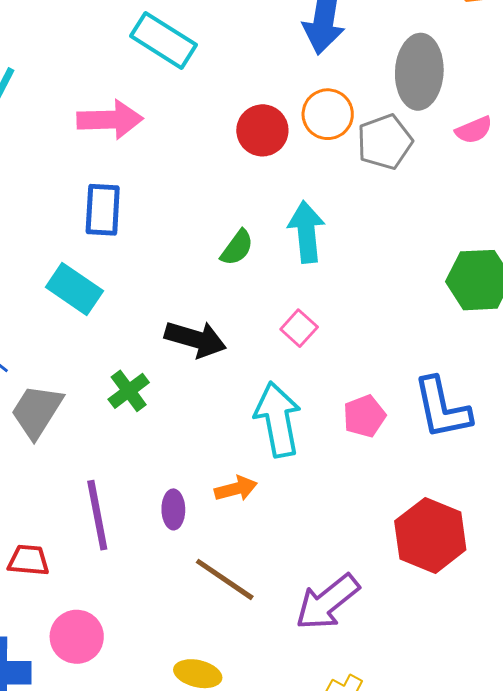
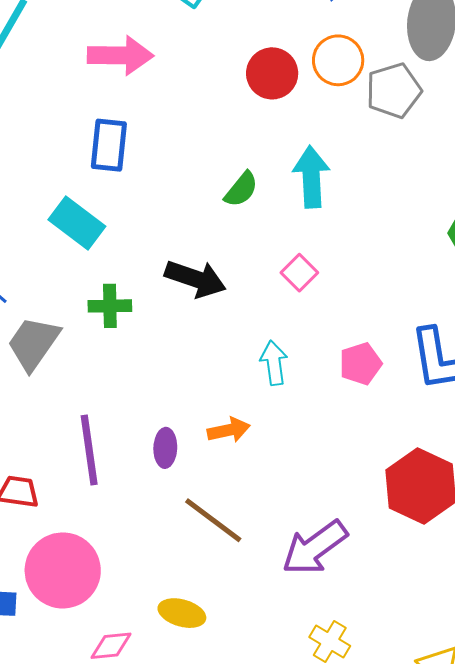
green cross: (129, 391) -> (110, 306), moved, turned 33
cyan arrow: (278, 419) -> (274, 363), size x0.6
pink circle: (77, 637) -> (63, 570), size x1.4

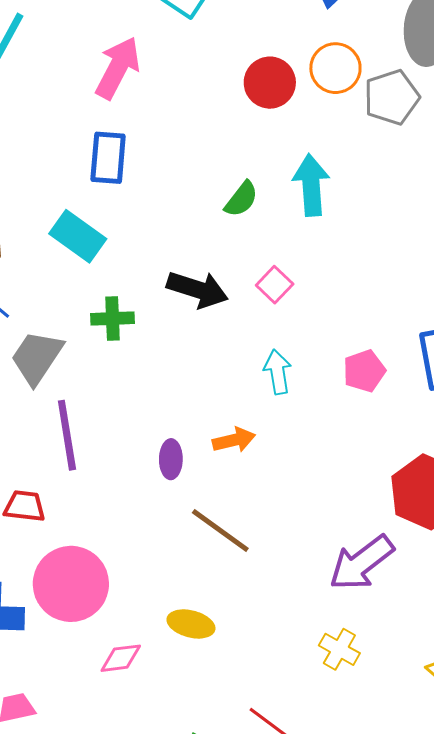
pink arrow: (120, 55) -> (118, 68), turned -62
pink square: (299, 273) -> (275, 285), moved
purple line: (89, 450) -> (67, 435), moved
purple arrow: (315, 548) -> (362, 563), moved

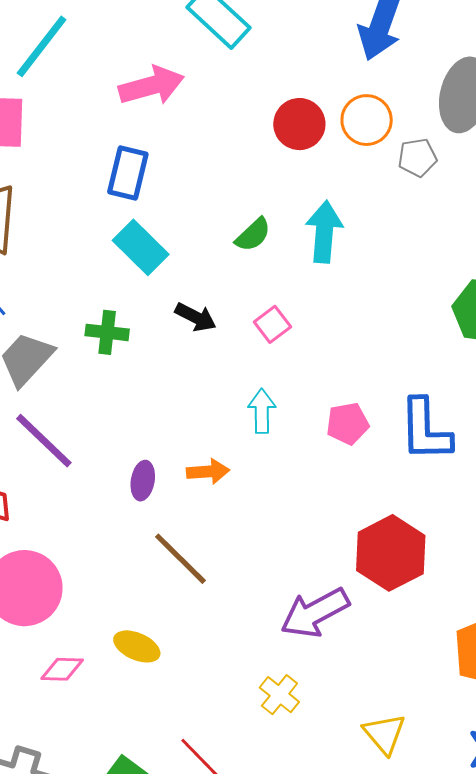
pink arrow: (118, 68) -> (151, 86), turned 38
gray pentagon: (392, 97) -> (417, 158), size x0.7
cyan rectangle: (78, 236) -> (141, 247), moved
black arrow: (197, 289) -> (196, 317), size x0.7
purple line: (67, 435) -> (44, 441), turned -46

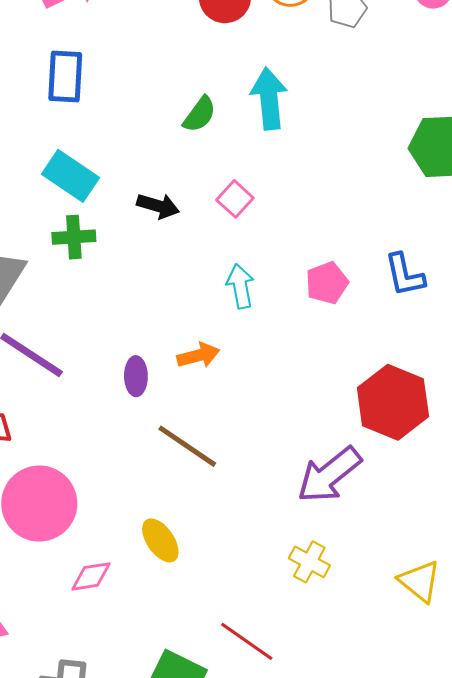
cyan rectangle: (141, 247) -> (70, 176), moved
blue L-shape: (425, 430) -> (405, 275), size x0.7
yellow ellipse: (137, 646) -> (160, 540), turned 42

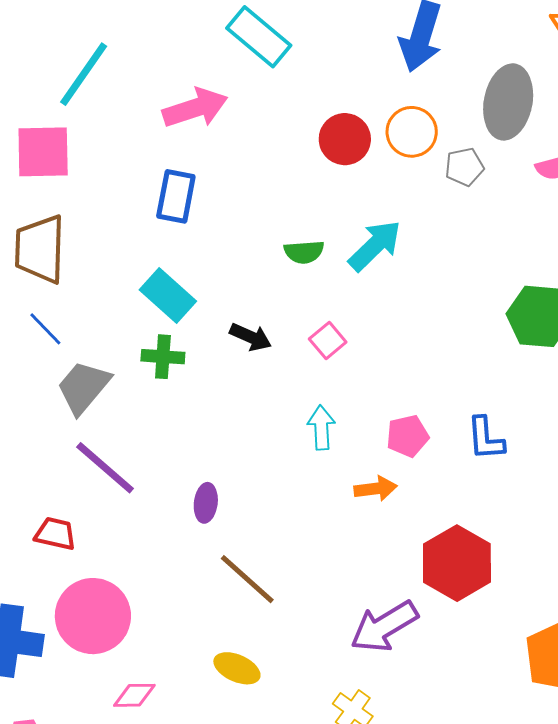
cyan arrow: (269, 99) -> (375, 246), turned 44
green semicircle: (200, 114) -> (304, 252), turned 42
orange arrow: (198, 355) -> (376, 489), moved
yellow ellipse: (160, 540) -> (237, 668), moved, turned -39

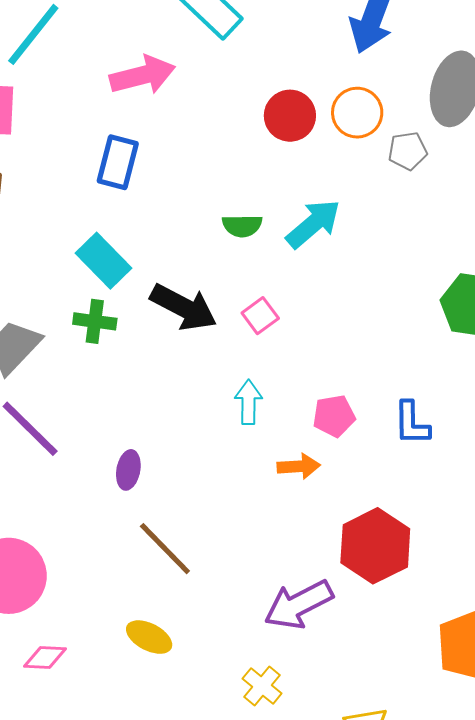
black arrow: (251, 337) -> (184, 307), size x1.6

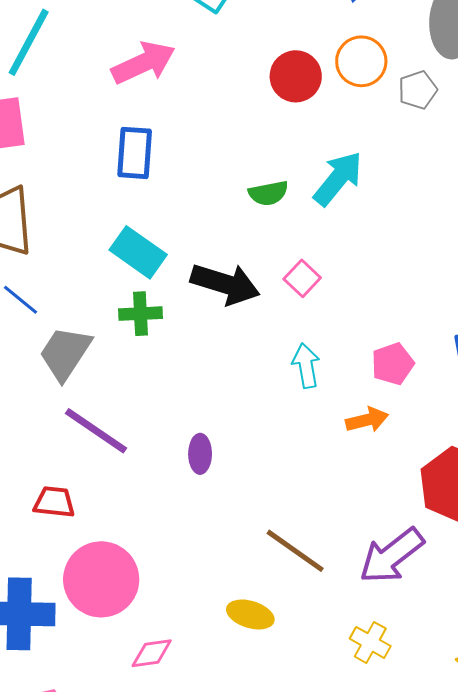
brown line: (165, 549) -> (295, 551), moved

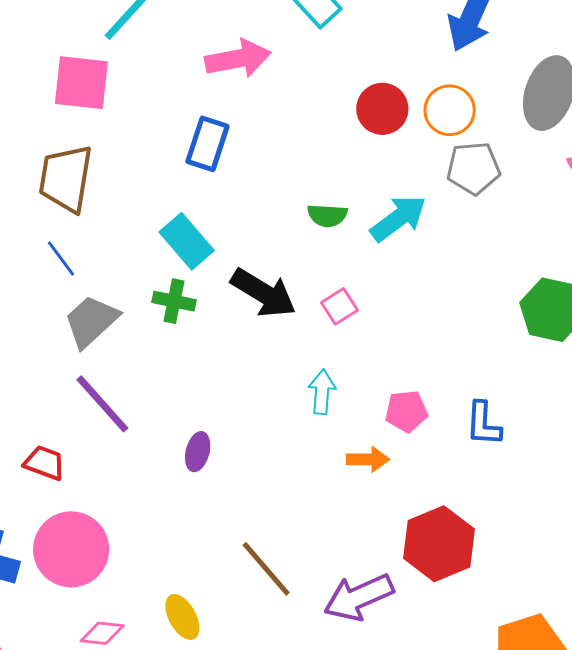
gray pentagon: (418, 90) -> (473, 168), moved, size x1.4
yellow ellipse: (250, 614) -> (182, 617), moved, turned 30

